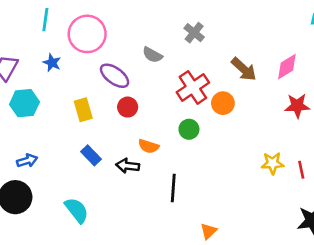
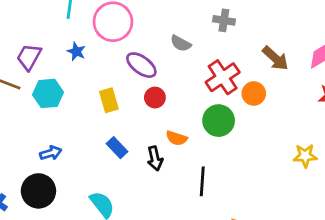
gray cross: (194, 33) -> (224, 20), turned -30
green circle: (189, 129) -> (219, 121), size x1.5
black arrow: (128, 166) -> (155, 158), turned -110

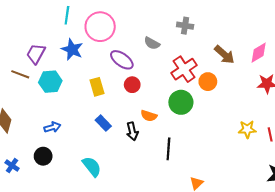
blue star: (76, 52) -> (72, 49), size x1.5
black circle: (38, 191) -> (43, 156), size x0.7

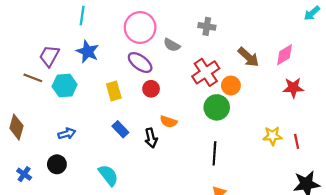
pink circle: (100, 27) -> (140, 27), moved
green circle: (181, 102) -> (217, 107), moved
black line: (168, 149) -> (214, 153), moved

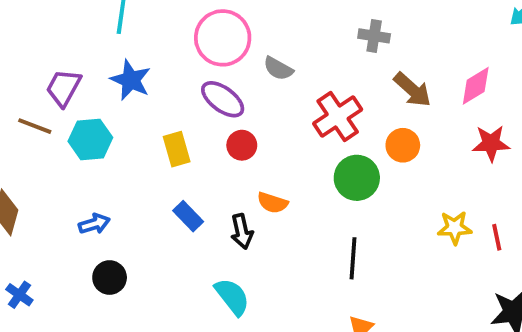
gray cross: (207, 26) -> (374, 36), moved
orange circle: (231, 85) -> (403, 145), moved
black circle: (57, 164) -> (110, 278), moved
cyan semicircle: (108, 175) -> (232, 297), moved

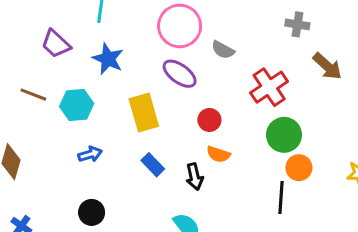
purple trapezoid: (64, 88) -> (56, 44), moved, turned -76
red circle: (242, 145) -> (209, 120), moved
orange circle: (403, 145) -> (299, 168), moved
yellow rectangle: (177, 149) -> (144, 112), size x1.4
blue arrow: (94, 224) -> (90, 154), moved

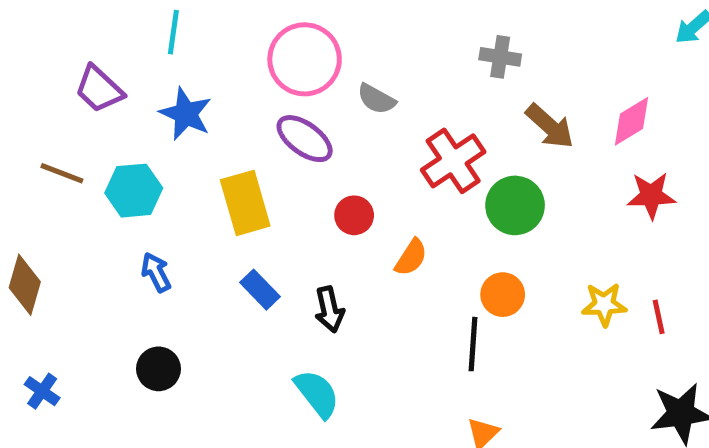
green circle: (284, 135) -> (515, 205), moved
blue arrow: (90, 154) -> (156, 272), turned -100
orange semicircle: (218, 154) -> (411, 257), moved, turned -75

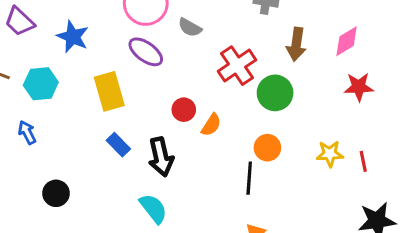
brown arrow: (550, 126) -> (296, 44), turned 56
red circle: (354, 215) -> (184, 110), moved
blue arrow: (156, 272) -> (27, 132), moved
black arrow: (329, 309) -> (161, 157), size x1.4

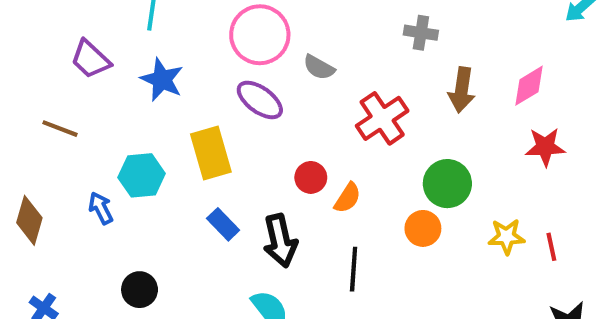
cyan hexagon: (41, 84) -> (142, 175), moved
green circle: (275, 93) -> (447, 184), moved
black line: (249, 178) -> (354, 269), moved

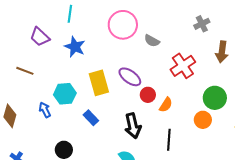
gray cross: (421, 33) -> (202, 24), turned -35
purple ellipse: (260, 100) -> (130, 77), moved
blue rectangle: (223, 224) -> (91, 118), moved

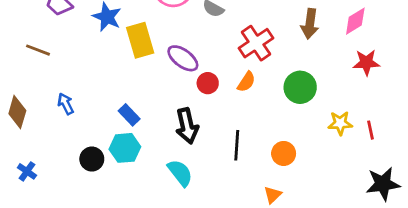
yellow rectangle: (99, 83) -> (140, 40), moved
cyan hexagon: (65, 94) -> (125, 148), moved
orange semicircle: (166, 105) -> (246, 82), moved
orange circle: (203, 120) -> (284, 153), moved

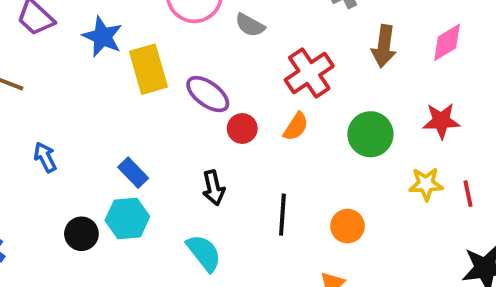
red star: (366, 62) -> (441, 121), moved
black arrow: (187, 126) -> (214, 188), size x0.7

